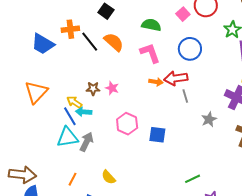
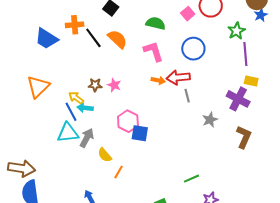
blue square: (157, 135) -> (140, 133), moved
yellow semicircle: (109, 177) -> (105, 155), moved
orange line: (73, 179) -> (119, 172), moved

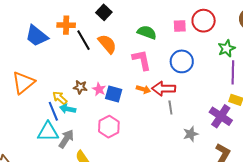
pink square: (188, 14) -> (180, 26), turned 32
blue square: (140, 133) -> (114, 94), moved

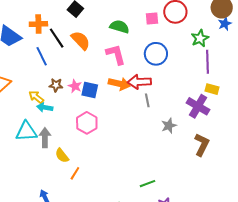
orange arrow: (143, 89) -> (119, 84), size x1.5
blue line: (53, 111) -> (42, 56), moved
gray arrow: (66, 139) -> (45, 138), turned -30

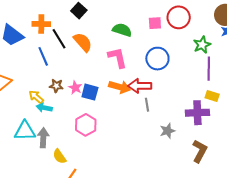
purple cross: (198, 106) -> (197, 113), turned -35

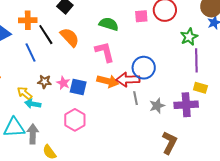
blue circle: (157, 59) -> (144, 68), moved
gray star: (167, 131) -> (157, 106), moved
brown L-shape: (200, 151) -> (169, 143), moved

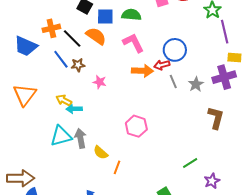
red arrow: (128, 80) -> (162, 65), size x0.7
brown star: (44, 82) -> (78, 65), moved
blue square: (78, 87) -> (105, 17), moved
pink hexagon: (75, 120) -> (136, 126), moved

